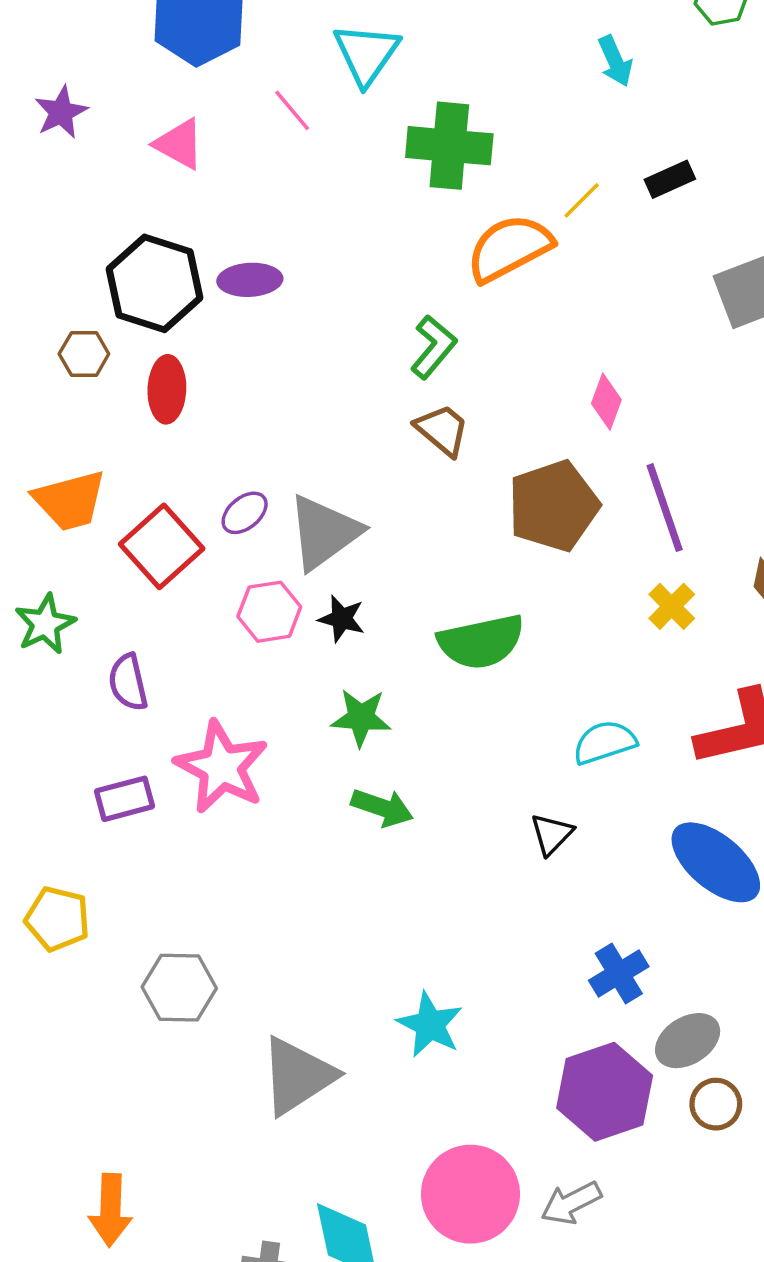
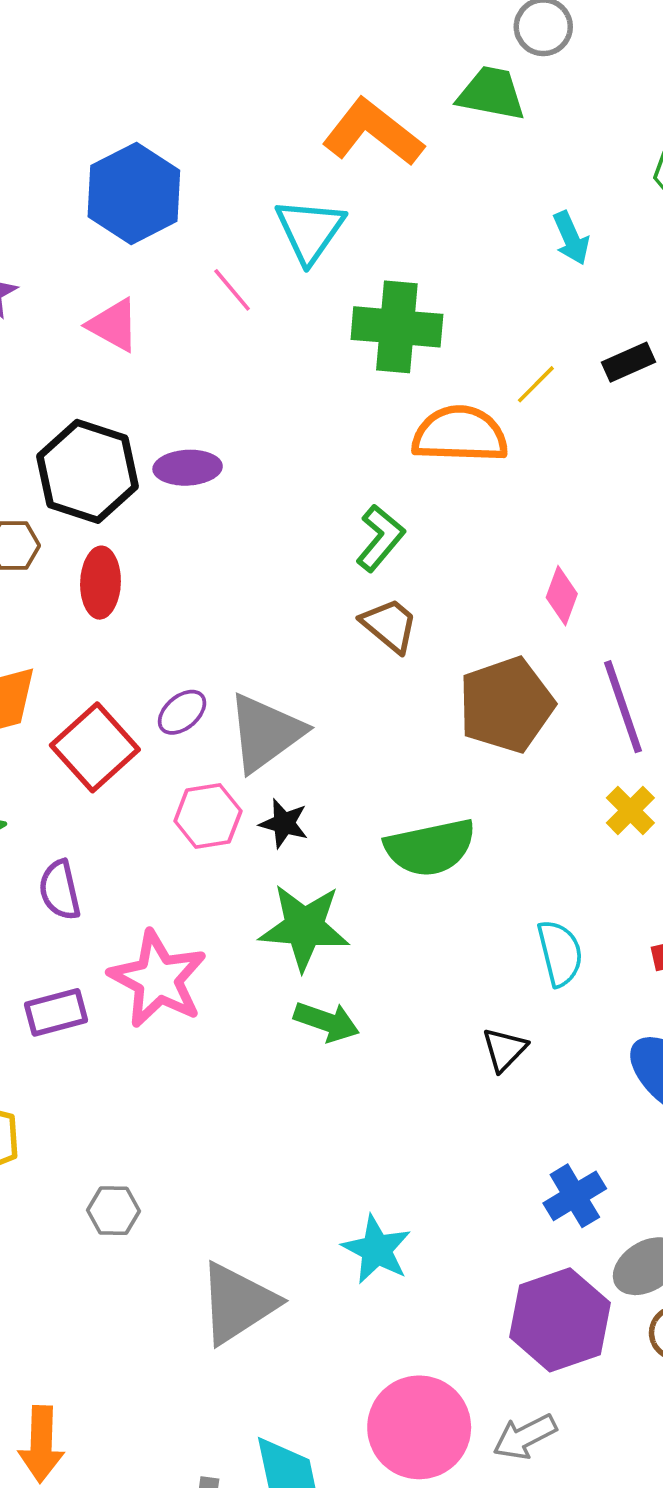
orange semicircle: (509, 248) -> (460, 434), turned 30
green star: (361, 718) -> (304, 927), size x1.4
cyan semicircle: (605, 742) -> (560, 953), turned 94
gray hexagon: (179, 988) -> (113, 1211), size x0.7

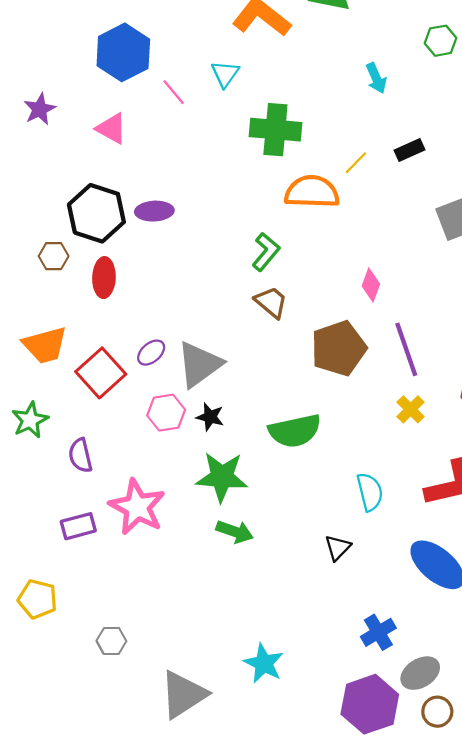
cyan triangle: (310, 231) -> (225, 74), size x0.7
pink line: (232, 290) -> (174, 92), moved

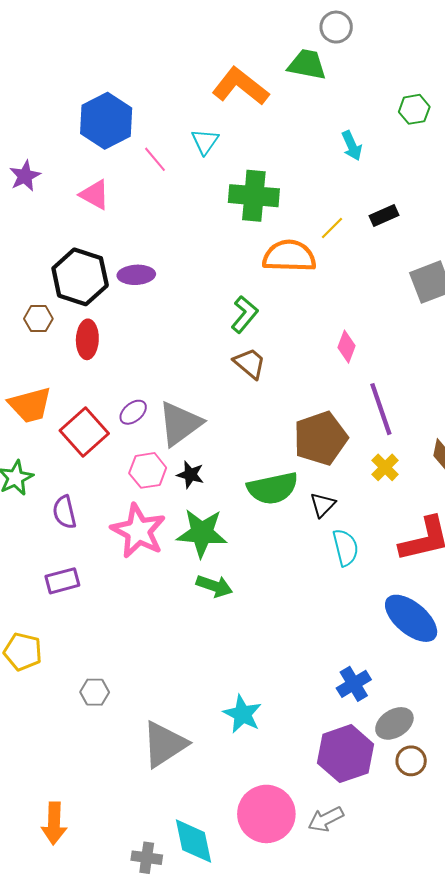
brown pentagon: (339, 348) -> (321, 438), moved
pink star: (137, 507) -> (138, 531), moved
black triangle: (338, 548) -> (323, 505), moved

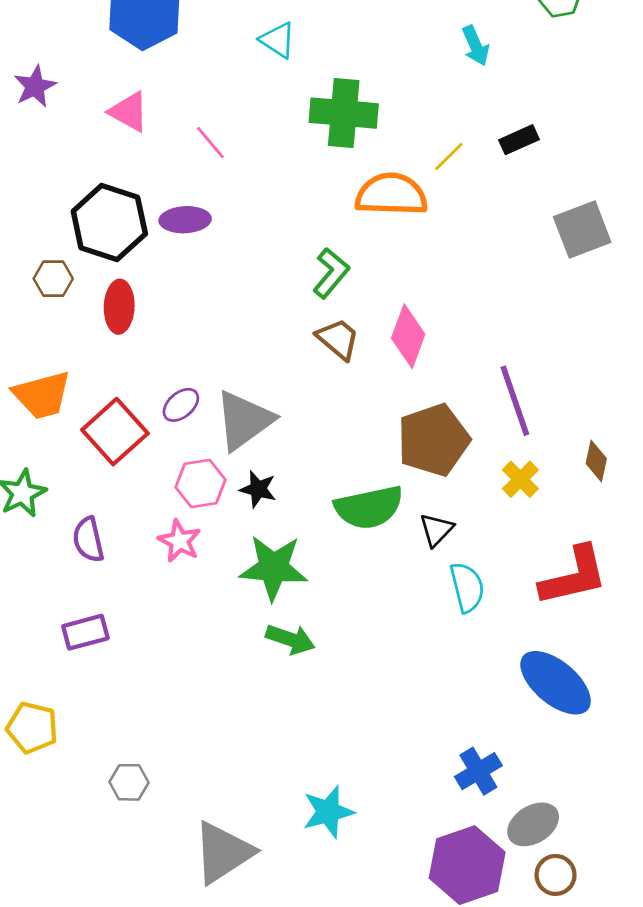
cyan triangle: (205, 142) -> (278, 40), turned -32
pink line: (155, 159) -> (210, 143), moved
pink diamond: (347, 347) -> (408, 336), moved, size x1.4
pink star: (138, 531) -> (179, 541), moved, size x0.6
cyan star: (242, 714) -> (328, 812), turned 30

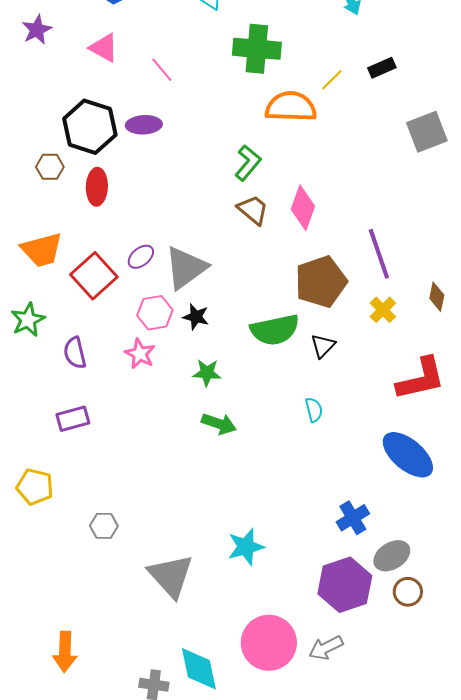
green star: (273, 568) -> (207, 373), size x0.6
cyan semicircle: (467, 587) -> (314, 410), moved, size x0.7
gray triangle: (223, 852) -> (171, 576), turned -39

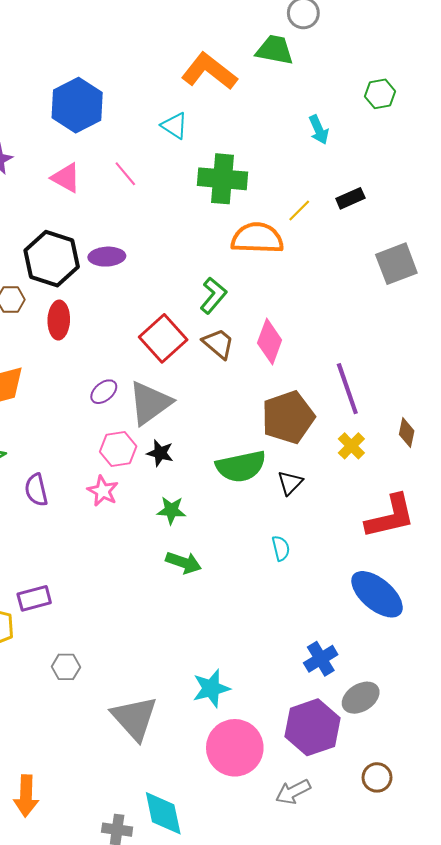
pink line: (162, 70) -> (125, 174), moved
red square: (94, 276) -> (163, 338), moved
purple rectangle: (73, 419) -> (34, 598), moved
brown circle: (408, 592) -> (377, 777), moved
pink circle: (269, 643) -> (235, 748), moved

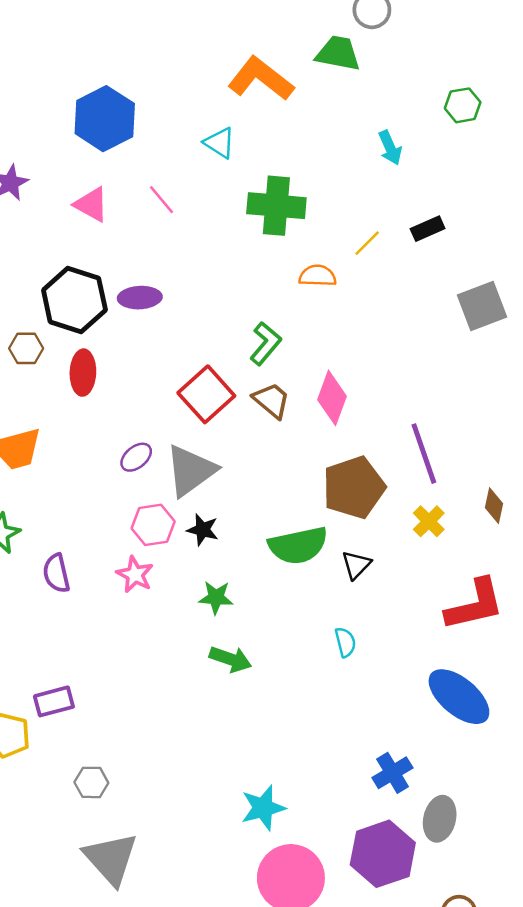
orange semicircle: (257, 238) -> (318, 276), size x0.6
gray ellipse: (361, 698) -> (440, 819), turned -45
gray triangle: (134, 718) -> (111, 859), moved

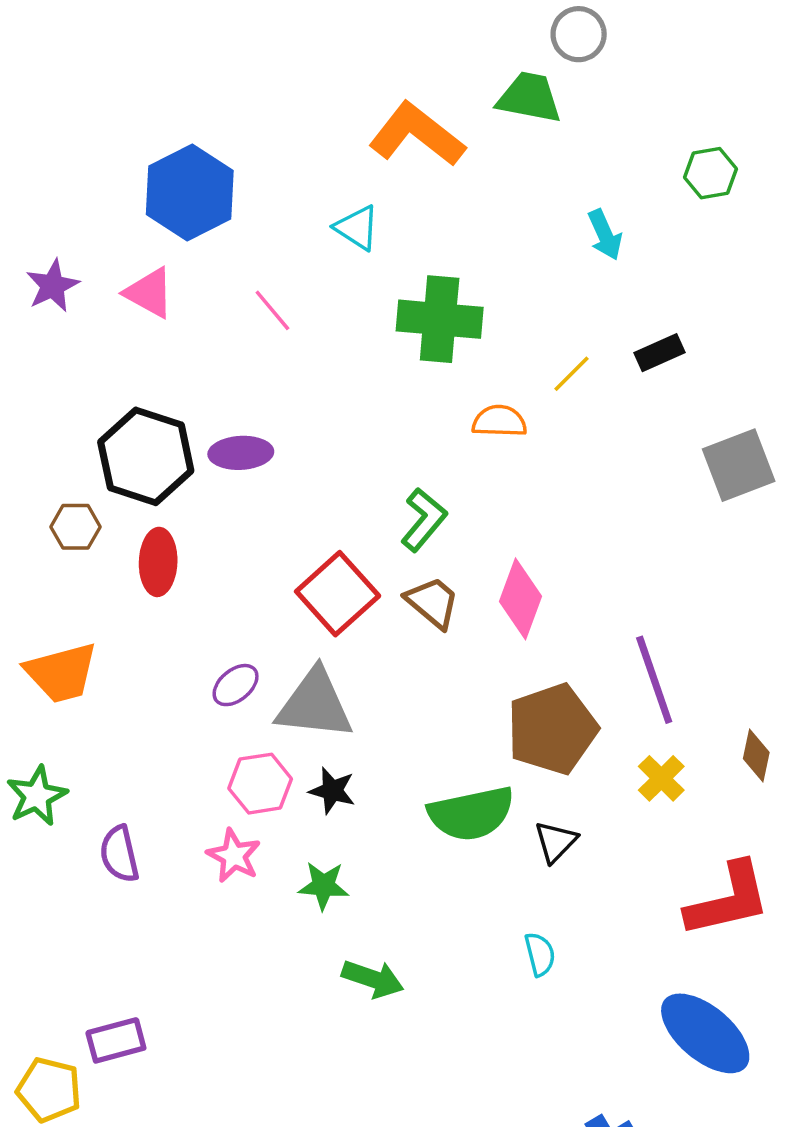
pink triangle: (91, 204) -> (149, 293), moved
gray triangle: (191, 470) -> (315, 704), turned 42
green star: (216, 597) -> (323, 886), moved

